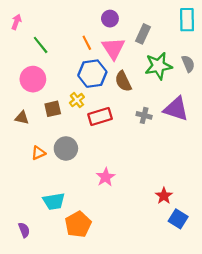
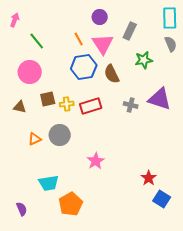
gray semicircle: (188, 64) -> (171, 44), moved
green star: (158, 66) -> (144, 60), size x0.7
yellow cross: (77, 100) -> (67, 104), moved, turned 32

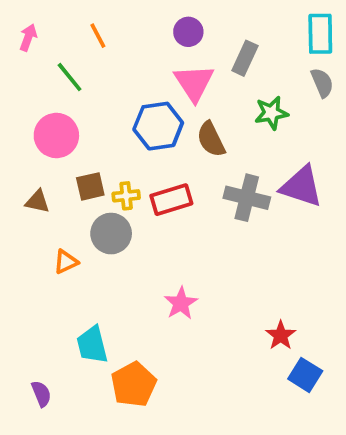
orange line: (79, 39) -> (98, 36), moved
gray cross: (131, 105) -> (247, 198), size x1.6
gray circle: (60, 135) -> (111, 234), moved
cyan trapezoid: (49, 183) -> (92, 345), turned 85

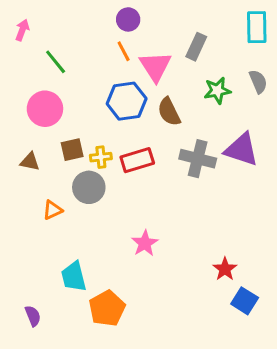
purple circle: (188, 32) -> (128, 19), moved
orange line: (98, 36) -> (124, 51), moved
gray semicircle: (322, 83) -> (258, 81), moved

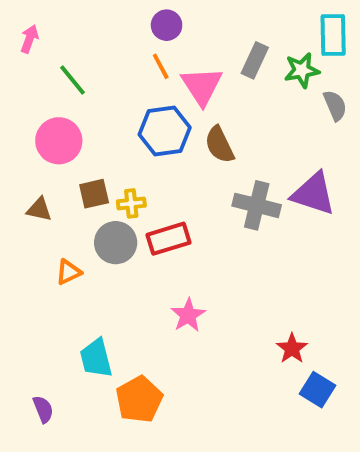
green star: (217, 91) -> (302, 70), moved
red rectangle: (137, 160) -> (169, 239), moved

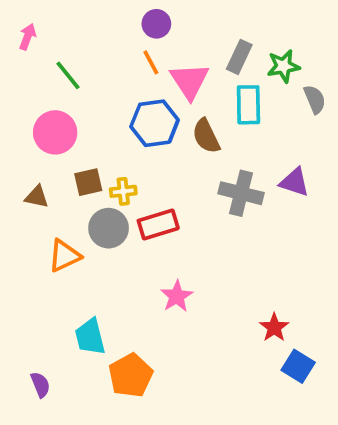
cyan rectangle: (333, 35) -> (248, 105), moved
purple triangle: (314, 194) -> (294, 182), size x0.7
orange triangle: (69, 272) -> (64, 256), size x1.4

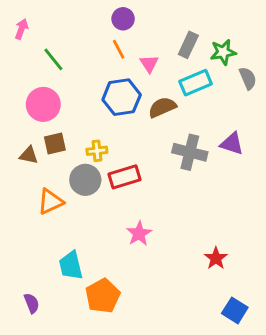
pink triangle: (190, 81) -> (149, 64), size x0.6
cyan rectangle: (248, 105) -> (196, 83), turned 68
brown semicircle: (206, 136) -> (162, 107), turned 92
brown square: (88, 182) -> (55, 144), moved
blue square: (298, 366) -> (235, 310), moved

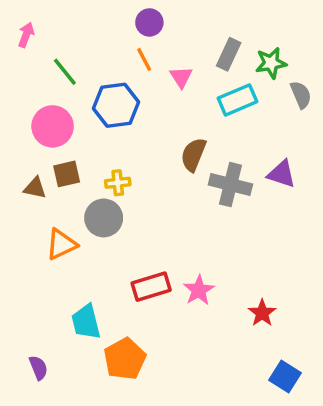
blue hexagon: (122, 97) -> (116, 105), moved
brown semicircle: (162, 107) -> (193, 155), moved, turned -44
red rectangle: (124, 177) -> (151, 287), moved
pink star: (139, 234) -> (199, 290), moved

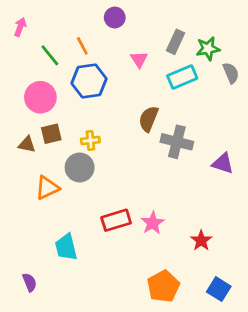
orange line: (144, 59) -> (82, 46), moved
purple triangle: (282, 174) -> (223, 163), moved
orange pentagon: (125, 359) -> (163, 286), moved

